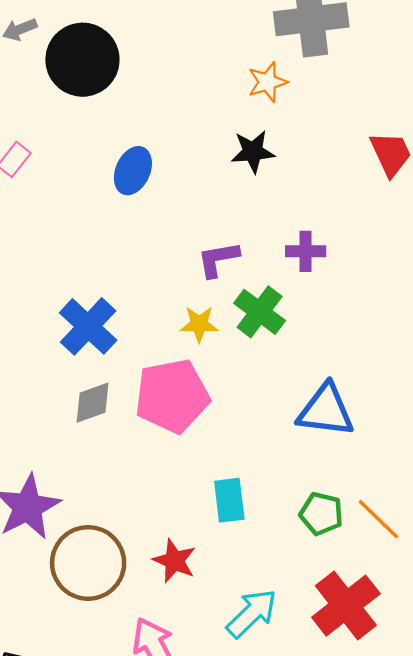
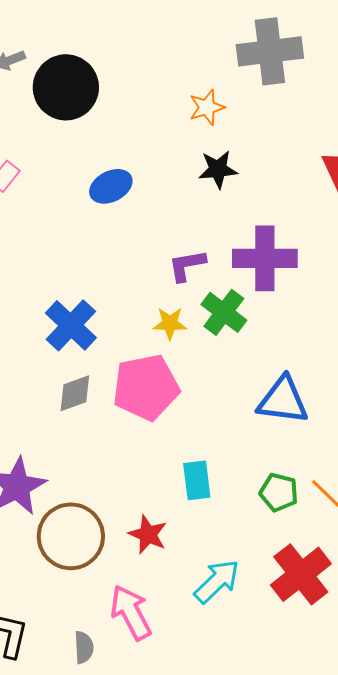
orange star: (267, 82) -> (207, 107), moved
blue ellipse: (133, 171) -> (111, 186), turned 39
purple cross: (306, 251) -> (265, 258), size x1.8

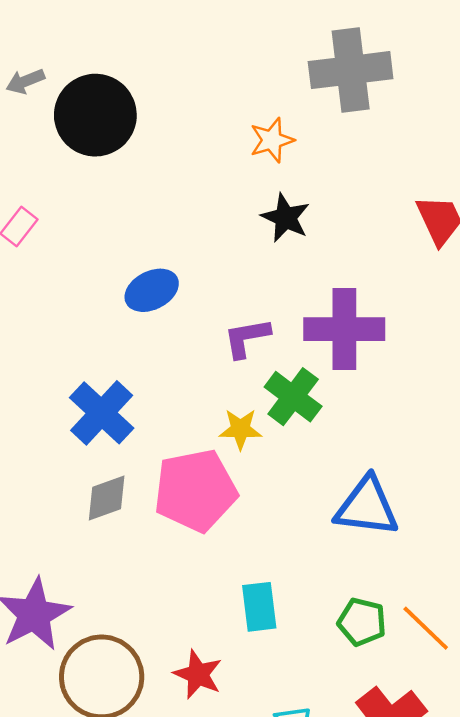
black star: (218, 169) -> (286, 218), turned 30
blue ellipse: (111, 186) -> (152, 290), moved
yellow star: (170, 323) -> (240, 429), moved

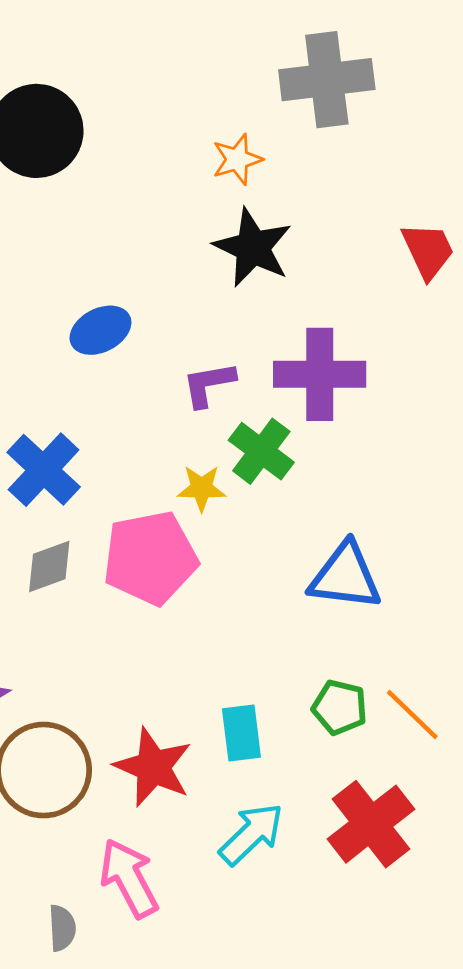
black star: (286, 218) -> (253, 248), size x1.4
cyan rectangle: (259, 607) -> (241, 733), moved
red star: (198, 674) -> (153, 767), size x1.4

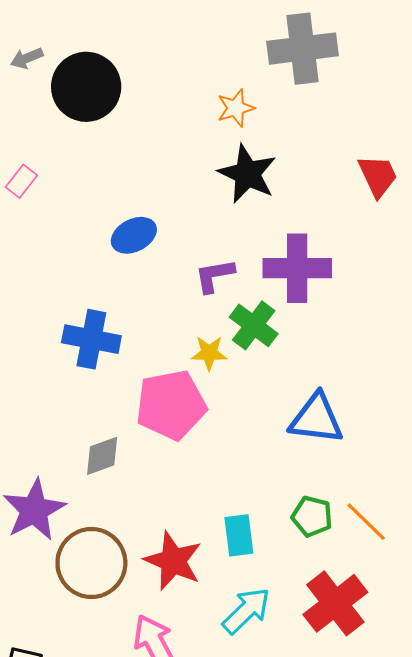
blue cross: (44, 470) -> (91, 339), turned -32
gray diamond: (49, 566) -> (102, 456), moved

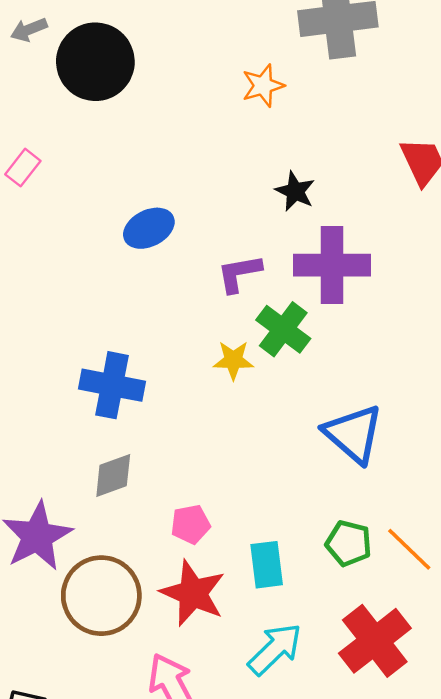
black star: (247, 174) -> (295, 191), moved, size x0.6
blue cross: (91, 339) -> (112, 385), moved
pink pentagon: (171, 405) -> (190, 524), moved, size x0.5
blue triangle: (316, 419) -> (353, 434), turned 34

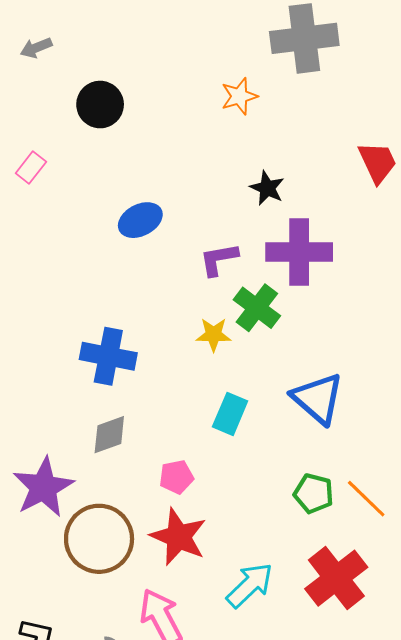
black circle: (95, 62) -> (100, 105), moved, size x0.7
cyan rectangle: (267, 565) -> (230, 414), moved, turned 30

